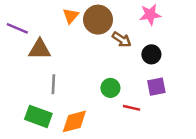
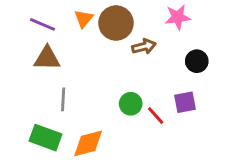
purple line: (17, 28) -> (43, 24), moved
brown arrow: (122, 39) -> (144, 46), turned -48
black circle: (151, 54) -> (197, 61), moved
red line: (132, 108) -> (156, 116), moved, turned 35

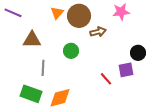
purple line: (43, 24) -> (13, 13), moved
black circle: (197, 61) -> (138, 53), moved
green circle: (131, 104) -> (71, 51), moved

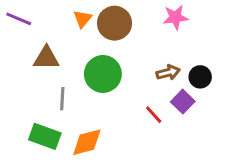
brown arrow: (98, 32) -> (168, 73), moved
green circle: (71, 51) -> (103, 74), size x1.6
purple square: (126, 70) -> (183, 102), turned -35

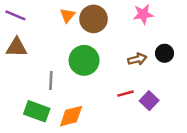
brown triangle: (46, 58) -> (17, 47), moved
black circle: (200, 77) -> (165, 53), moved
purple square: (183, 102) -> (149, 101), moved
red line: (154, 115) -> (125, 94), turned -63

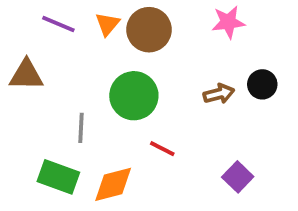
purple line: (15, 15) -> (58, 24), moved
red line: (125, 94) -> (162, 149), moved, turned 42
purple square: (149, 101) -> (238, 177), moved

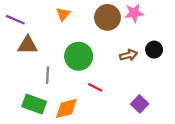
purple line: (58, 24) -> (15, 20), moved
brown circle: (149, 30) -> (107, 17), moved
brown triangle: (26, 75) -> (28, 45), moved

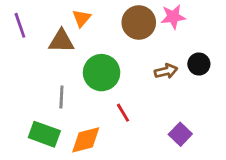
purple line: (15, 20) -> (20, 25), turned 48
brown triangle: (28, 45) -> (61, 41), moved
red line: (95, 87) -> (123, 113), turned 32

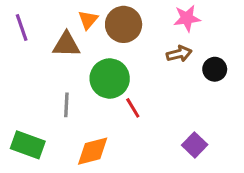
brown circle: (139, 22) -> (124, 24), moved
brown arrow: (166, 71) -> (179, 54), moved
red line: (123, 113) -> (133, 108), moved
green rectangle: (44, 134) -> (28, 145), moved

